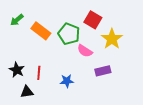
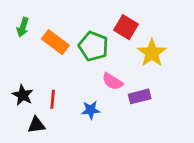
green arrow: (17, 20) -> (23, 27), turned -32
pink semicircle: (85, 51) -> (112, 82), moved

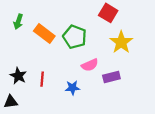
red square: (126, 27) -> (108, 13), moved
pink semicircle: (112, 82) -> (90, 65), turned -56
black triangle: (36, 125) -> (11, 102), moved

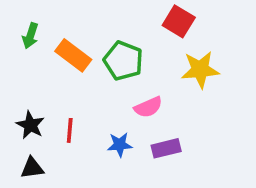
yellow star: (121, 42) -> (200, 70), turned 30
purple rectangle: (111, 77) -> (166, 148), moved
black triangle: (11, 102) -> (32, 168), moved

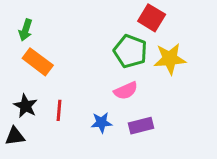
orange rectangle: (73, 55) -> (38, 62), moved
green pentagon: (123, 61) -> (130, 51), moved
black triangle: (32, 168) -> (15, 136), moved

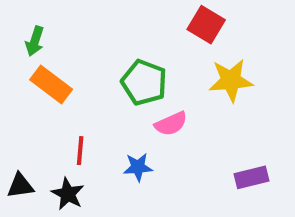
green pentagon: (130, 51) -> (144, 82), moved
black star: (26, 106) -> (68, 194), moved
purple rectangle: (141, 126) -> (251, 177), moved

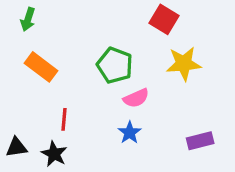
green arrow: (35, 41) -> (28, 19), moved
blue star: (138, 167) -> (130, 133), moved, turned -30

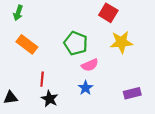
black star: (54, 154) -> (50, 99), moved

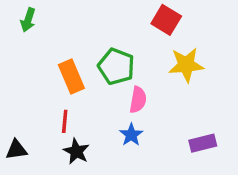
orange rectangle: (27, 44) -> (71, 76), moved, turned 30
pink semicircle: (90, 65) -> (138, 100), turned -56

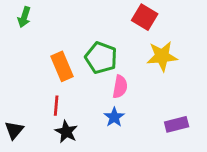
black triangle: (16, 150) -> (14, 130), turned -42

